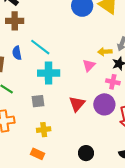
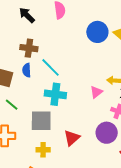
brown cross: (15, 21) -> (29, 48), moved
gray square: (38, 101) -> (41, 121), size x1.6
red triangle: (77, 104) -> (72, 138), moved

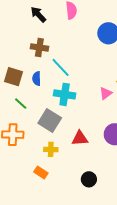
blue semicircle: (27, 70) -> (37, 79), moved
gray square: (41, 121) -> (50, 120), turned 30
red triangle: (72, 138) -> (80, 138), turned 36

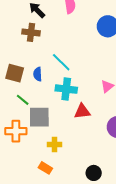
brown cross: (39, 48) -> (31, 32), moved
gray square: (50, 120) -> (39, 117), moved, turned -30
red triangle: (80, 138) -> (82, 111), moved

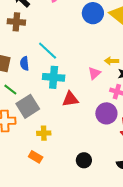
gray square: (39, 117) -> (28, 106), turned -30

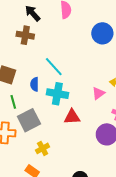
blue semicircle: (24, 63) -> (35, 84), moved
green line: (10, 90) -> (13, 102), turned 32
yellow cross: (44, 133) -> (43, 148), turned -32

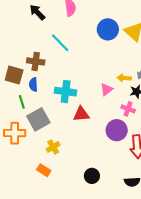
brown cross: (25, 35) -> (36, 61), moved
cyan line: (54, 67) -> (60, 43), moved
blue semicircle: (35, 84) -> (33, 85), moved

